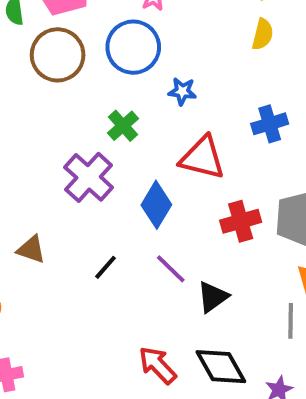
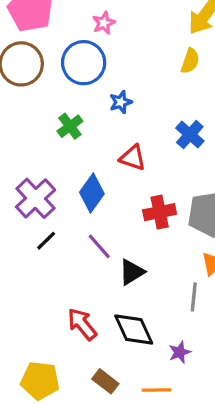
blue star: (182, 91) -> (121, 102), turned -30
blue cross: (270, 124) -> (190, 134), turned -36
red triangle: (202, 158) -> (133, 158), size x0.7
purple cross: (89, 177) -> (36, 198), moved

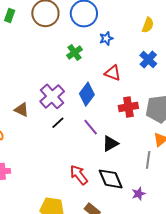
yellow semicircle: (190, 61) -> (148, 25), moved

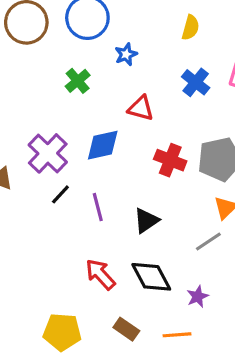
blue diamond: (87, 94) -> (103, 145), turned 45
red cross: (128, 107) -> (170, 160), turned 36
purple line: (91, 127) -> (98, 207), moved, turned 30
gray line: (148, 160) -> (208, 241), turned 54

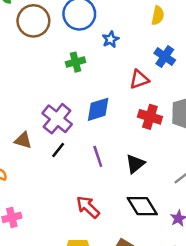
green cross: (78, 81) -> (75, 62), turned 30
red triangle: (141, 108) -> (139, 79), moved, turned -30
black line: (60, 194) -> (58, 150), moved
red arrow: (100, 274) -> (88, 207), moved

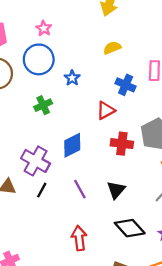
yellow semicircle: (158, 15) -> (112, 48), turned -114
red arrow: (88, 207) -> (79, 238), turned 50

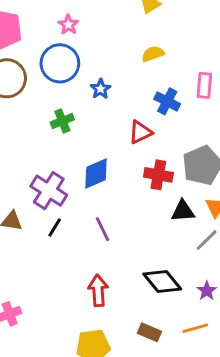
black triangle: (116, 190) -> (183, 211), moved, turned 42

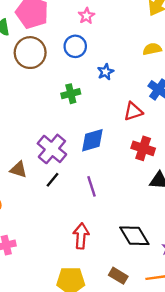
blue circle: (60, 63) -> (75, 46), size x0.7

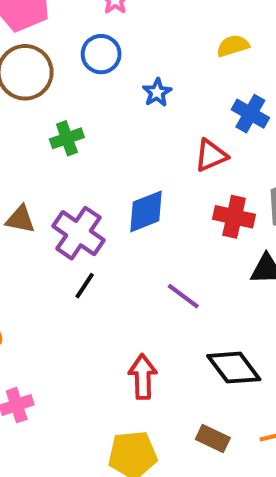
green cross: (71, 94) -> (67, 138), moved
brown triangle: (18, 170) -> (20, 219), moved
purple line: (91, 186) -> (183, 296), moved, turned -30

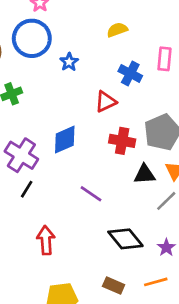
blue circle: (101, 54) -> (32, 38), size x1.5
red arrow: (143, 377) -> (46, 240), moved

